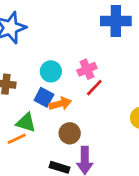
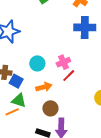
blue square: (44, 97) -> (16, 81), moved

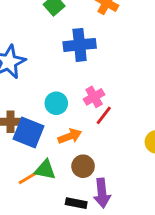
blue cross: (85, 27) -> (80, 45), moved
blue square: (16, 81) -> (29, 132), size x1.5
green triangle: (19, 100) -> (45, 170), moved

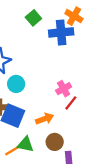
blue cross: (80, 45) -> (61, 32), moved
cyan circle: (56, 103) -> (16, 84), moved

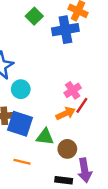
orange arrow: (45, 119) -> (66, 113), moved
green triangle: (25, 144) -> (45, 137), moved
orange line: (12, 151) -> (22, 162), turned 48

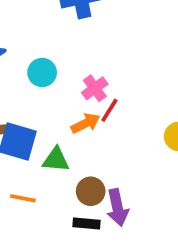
cyan circle: (21, 89) -> (42, 73), moved
brown circle: (67, 149) -> (91, 191), moved

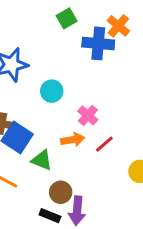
pink cross: (95, 88) -> (88, 115), turned -30
red line: (109, 110) -> (104, 144), moved

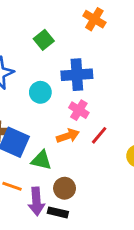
green square: (67, 18) -> (44, 40), moved
blue cross: (98, 43) -> (77, 75), moved
purple arrow: (77, 211) -> (36, 201), moved

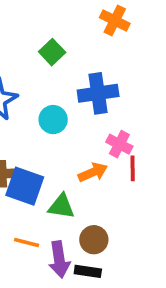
pink cross: (79, 110) -> (119, 144), moved
red line: (99, 135) -> (133, 168), turned -36

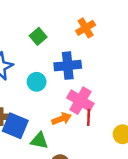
orange cross: (115, 20) -> (86, 28), moved, turned 30
pink cross: (119, 144) -> (80, 101), size x1.5

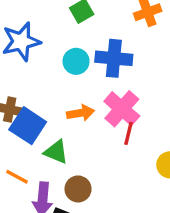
cyan circle: (37, 82) -> (76, 61), moved
orange arrow: (62, 119) -> (80, 113), moved

